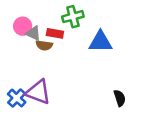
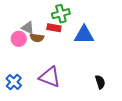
pink circle: (23, 26) -> (19, 39), moved
red rectangle: (55, 33) -> (54, 28), moved
purple triangle: (38, 92) -> (50, 77), moved

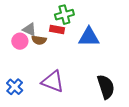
black semicircle: (100, 82) -> (106, 87), size x1.6

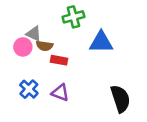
red rectangle: (57, 29) -> (59, 60), moved
purple triangle: (53, 81) -> (60, 93), size x0.7
blue cross: (15, 87) -> (29, 89), moved

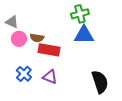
green cross: (73, 17) -> (80, 14), moved
gray triangle: (34, 34) -> (12, 22), moved
red rectangle: (59, 60) -> (49, 50), size x1.5

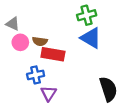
blue triangle: (84, 35) -> (91, 38), turned 30
blue cross: (24, 74) -> (36, 75), moved, turned 35
purple triangle: (50, 77) -> (49, 93), moved, turned 42

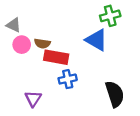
green cross: (87, 15) -> (110, 16), moved
blue cross: (36, 75) -> (68, 79), moved
purple triangle: (49, 93) -> (33, 99), moved

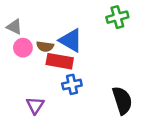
blue triangle: (96, 40) -> (71, 40), moved

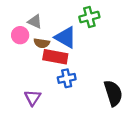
green cross: (117, 17) -> (89, 17), moved
gray triangle: (14, 27) -> (35, 22), moved
pink circle: (23, 48) -> (20, 35), moved

